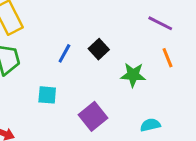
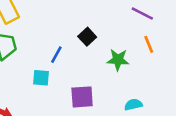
blue line: (64, 53) -> (56, 55), moved
purple square: (93, 116) -> (82, 97), turned 35

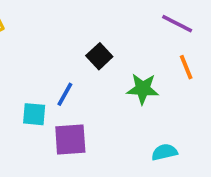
blue line: (56, 55) -> (65, 94), moved
purple square: (82, 97) -> (70, 140), moved

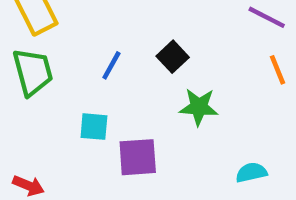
green star: (143, 89) -> (199, 107), moved
blue line: (65, 94) -> (111, 65), moved

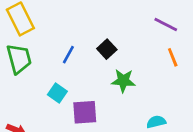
cyan square: (94, 127) -> (57, 93), turned 30

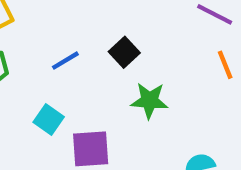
blue line: (68, 55) -> (65, 61), turned 30

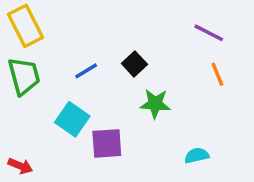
cyan square: (49, 119) -> (72, 119), size x1.4

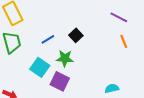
green star: (155, 104) -> (65, 58), moved
purple square: (107, 143) -> (60, 81), turned 30

